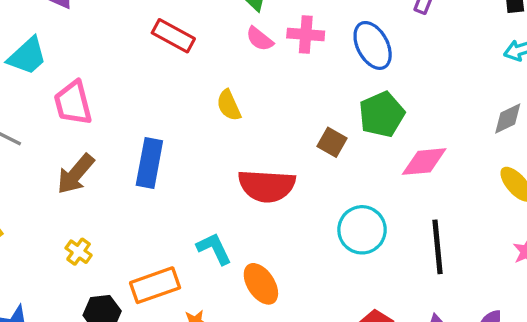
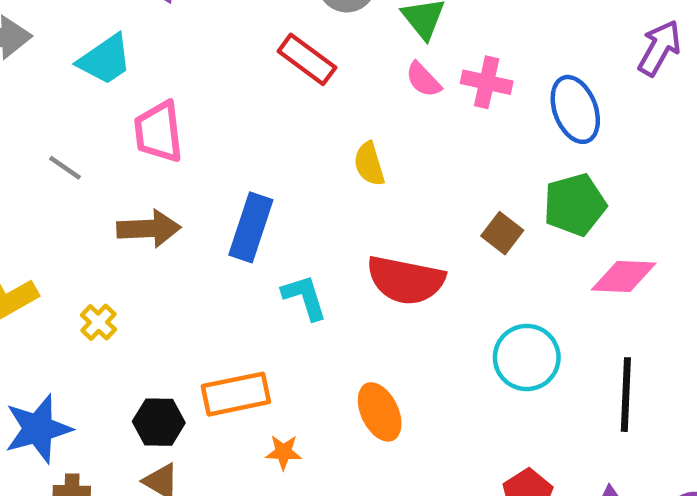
brown arrow: (76, 174) -> (149, 229), turned -141
cyan L-shape: (214, 249) -> (305, 297), moved
yellow cross: (79, 252) -> (98, 322), moved

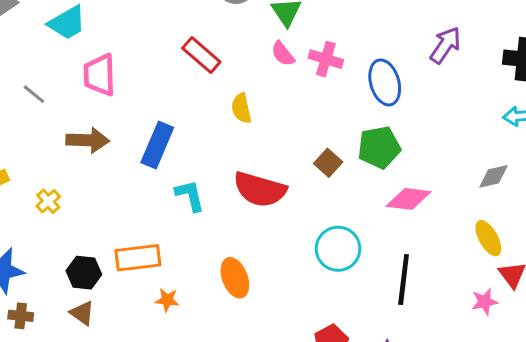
red rectangle: (307, 59) -> (201, 55), moved

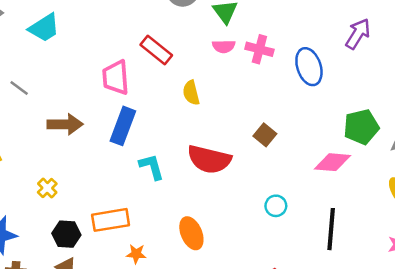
pink semicircle: (283, 54) -> (224, 46), turned -50
pink trapezoid: (100, 75) -> (116, 77), moved
green pentagon: (379, 147) -> (361, 127), moved
yellow cross: (48, 201) -> (47, 188), moved
cyan circle: (338, 249) -> (276, 206), size x0.6

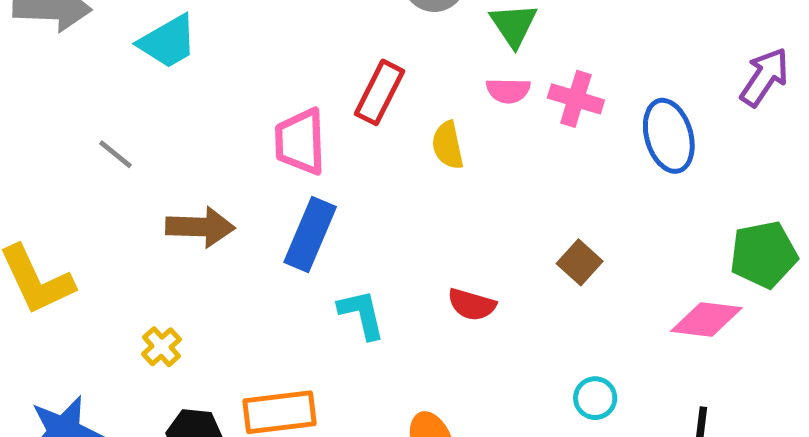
red rectangle: (156, 50) -> (379, 92), turned 76
yellow semicircle: (191, 93) -> (448, 145), moved
red semicircle: (209, 159) -> (472, 305), size x0.6

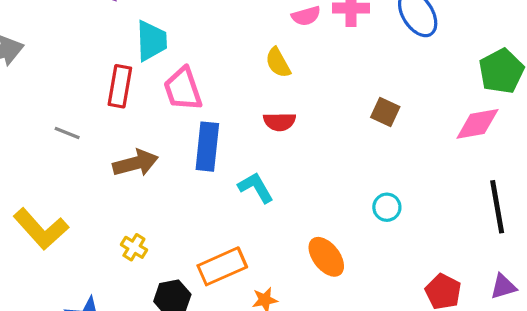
cyan trapezoid: (168, 42) -> (151, 41), moved, turned -45
red rectangle: (379, 92) -> (120, 86), moved
red semicircle: (472, 305) -> (280, 122), moved
cyan circle: (595, 398) -> (387, 207), moved

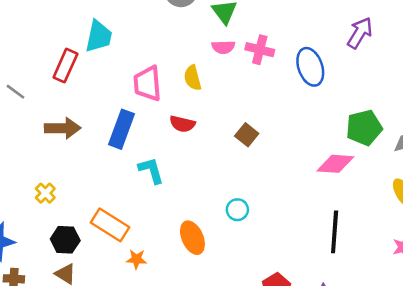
pink trapezoid: (183, 89) -> (147, 83), moved
brown square: (385, 112) -> (247, 135), moved
cyan circle: (387, 207) -> (237, 210), moved
orange rectangle: (222, 266) -> (110, 225), turned 42

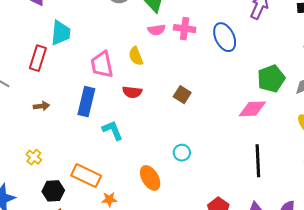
brown arrow: (63, 128) -> (41, 106), size x0.6

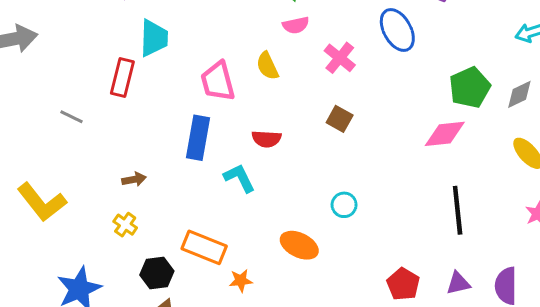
pink cross: (185, 29) -> (340, 58), moved, turned 35
red semicircle: (132, 92) -> (267, 139), moved
brown arrow: (41, 106) -> (134, 179), moved
orange ellipse: (150, 178) -> (299, 245), turned -30

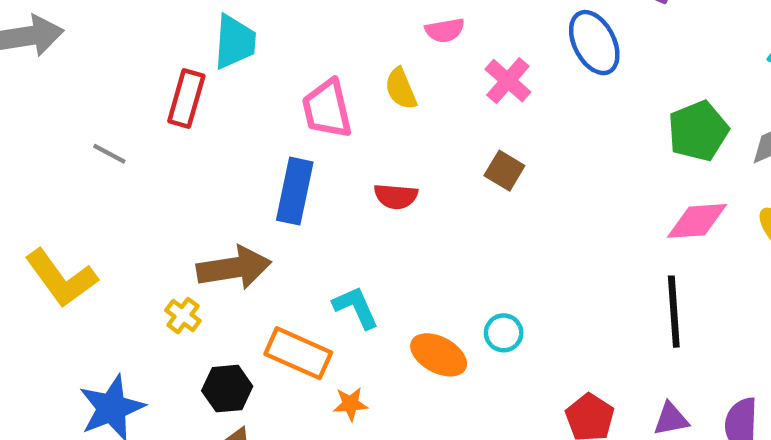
pink diamond: (445, 134) -> (697, 221), moved
cyan L-shape: (239, 178) -> (356, 307), moved
brown arrow: (134, 179) -> (234, 268), moved, size x2.0
cyan circle: (344, 205) -> (504, 333), moved

